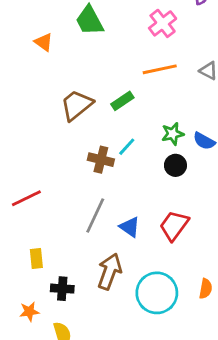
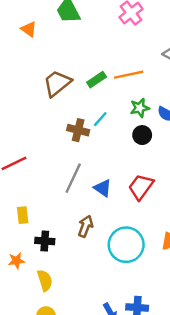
orange line: (160, 69) -> (129, 75), moved
brown arrow: (110, 271) -> (85, 226), size x0.7

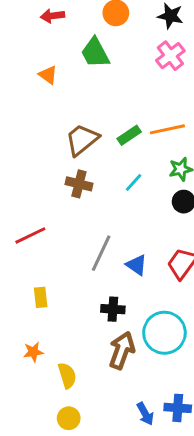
brown cross: (78, 130) -> (79, 184), moved
brown arrow: (85, 226) -> (122, 350), moved, size x1.4
black cross: (45, 241) -> (113, 309), moved

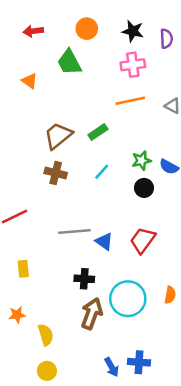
pink cross: (170, 56) -> (133, 65), turned 30
orange line: (167, 129) -> (130, 101), moved
gray line: (101, 253) -> (74, 231), turned 60

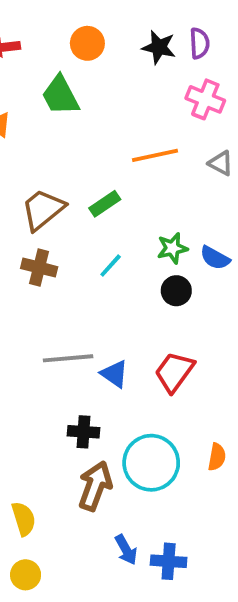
purple semicircle: (166, 39) -> (199, 43), moved
pink cross: (133, 65) -> (205, 99), moved, turned 30
blue arrow: (112, 367) -> (126, 550), moved

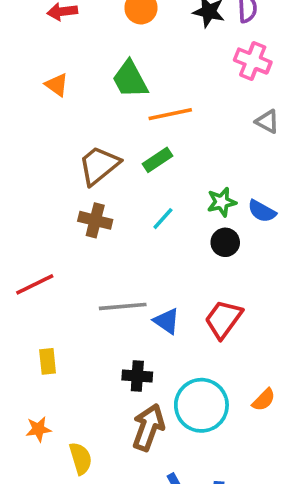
green trapezoid: (60, 96) -> (130, 79), moved
orange line: (155, 155) -> (170, 114), moved
orange semicircle: (217, 457) -> (264, 400), turned 35

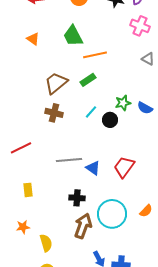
black circle: (225, 242) -> (110, 120), moved

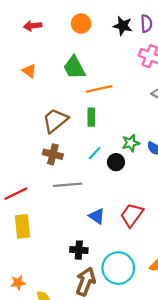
green rectangle: (88, 80) -> (91, 117), turned -56
gray line: (69, 160) -> (68, 185), moved
yellow rectangle: (28, 190) -> (22, 226), moved, size x1.5

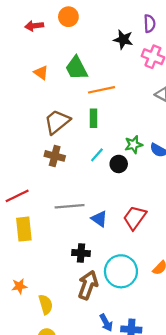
orange circle: (81, 24) -> (68, 17), moved
black star: (123, 26) -> (123, 40), moved
orange triangle: (29, 71) -> (41, 73), moved
gray line: (68, 185) -> (70, 206), moved

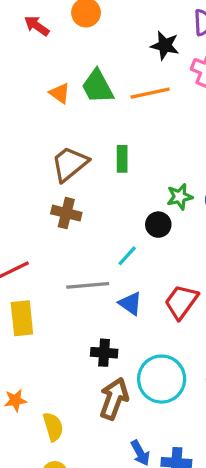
red arrow: (34, 26) -> (37, 26), turned 42
orange triangle: (41, 73) -> (60, 93), moved
orange line: (102, 90) -> (150, 93), moved
cyan line: (97, 155) -> (127, 256), moved

